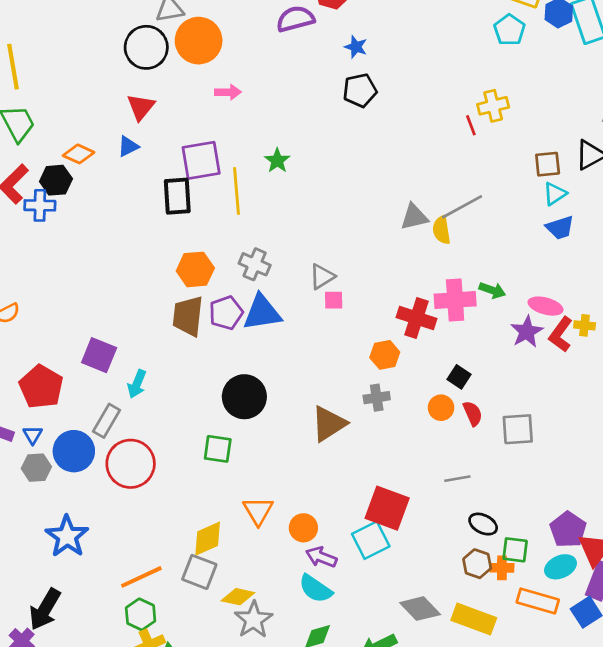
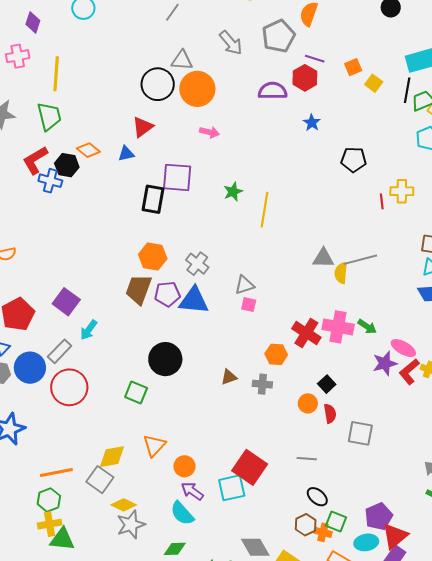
black pentagon: (360, 90) -> (354, 160), moved
yellow line: (237, 191) -> (265, 210), moved
brown triangle: (329, 424) -> (229, 377), moved, size x0.6

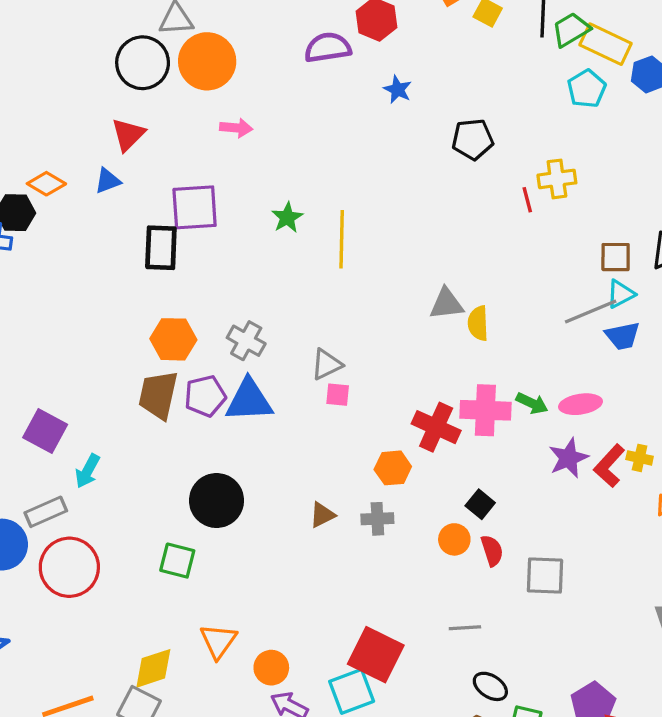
gray line: (360, 260) -> (591, 312), moved
pink ellipse: (403, 348) -> (580, 404), moved, turned -30
gray rectangle: (60, 351) -> (46, 512), turned 30

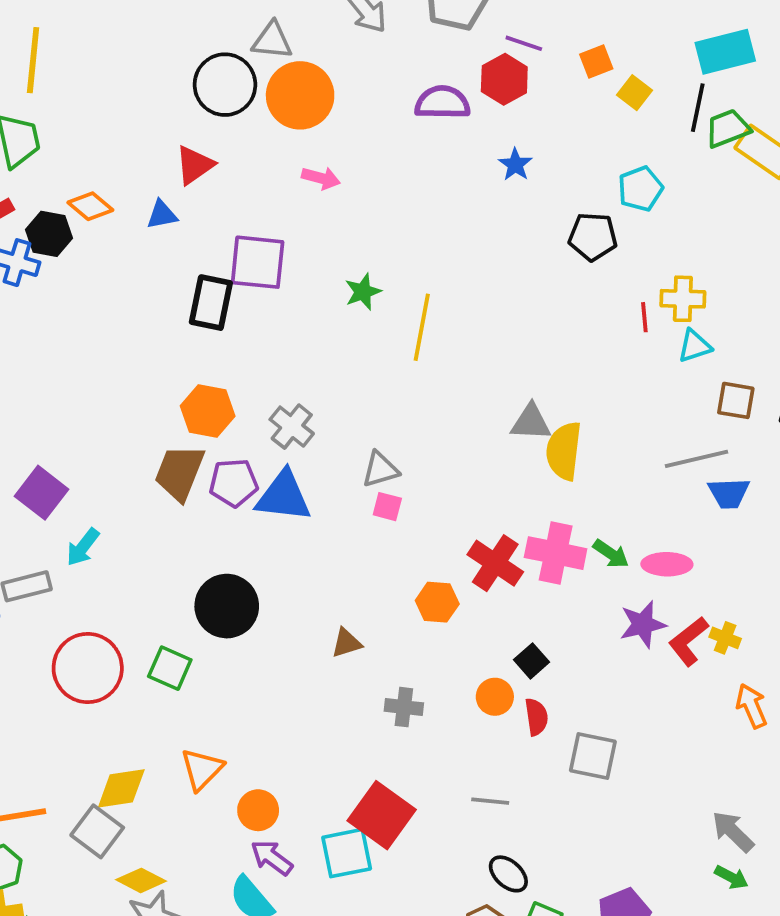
cyan pentagon: (587, 89) -> (640, 189), moved
cyan triangle: (621, 294) -> (694, 346), moved
yellow semicircle: (478, 323) -> (564, 451), size x1.4
gray cross: (377, 519) -> (404, 707), moved
red circle: (69, 567) -> (88, 668), moved

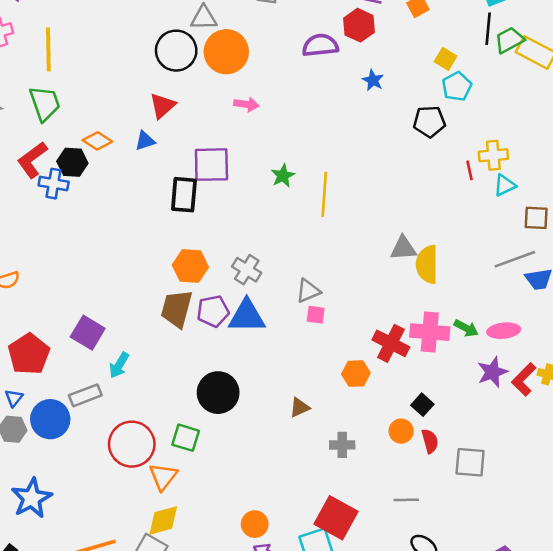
yellow square: (635, 93) -> (446, 59), moved
orange triangle: (202, 769) -> (163, 477), moved

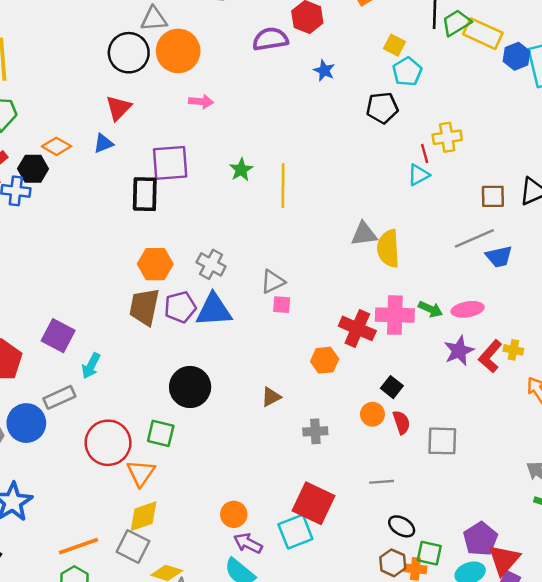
cyan triangle: (505, 185) -> (419, 175), moved

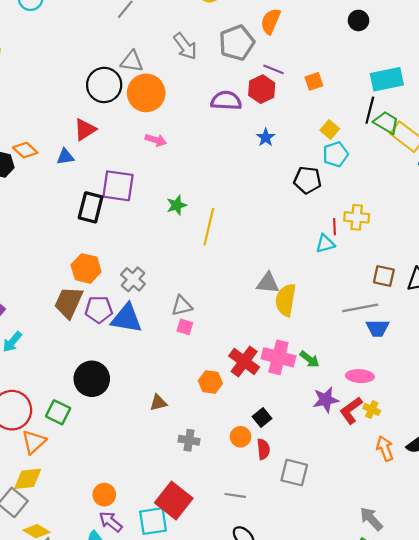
green trapezoid: (456, 23) -> (386, 123), turned 50
pink ellipse: (468, 309) -> (360, 376), moved

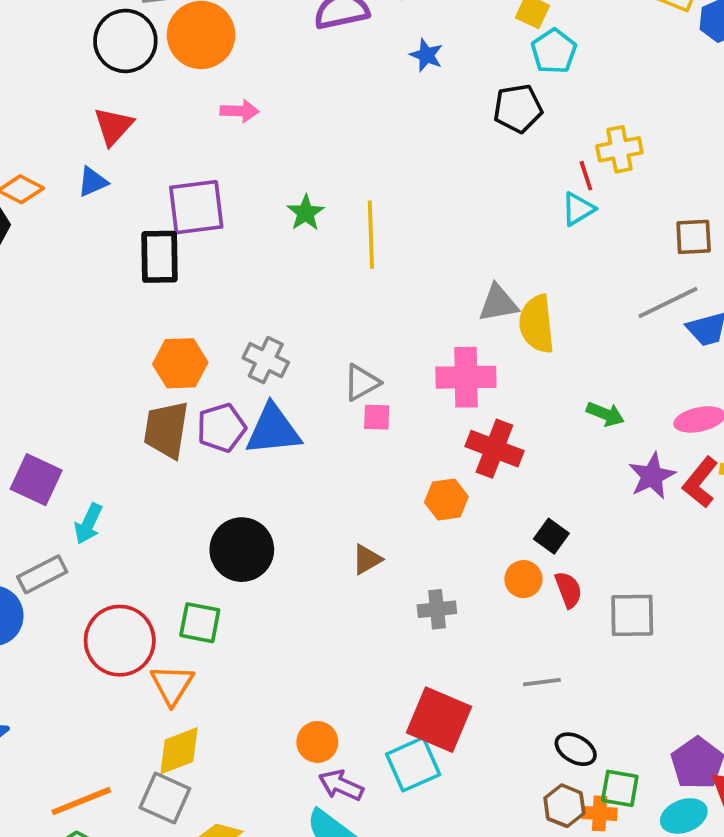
pink cross: (278, 357) -> (466, 377), moved

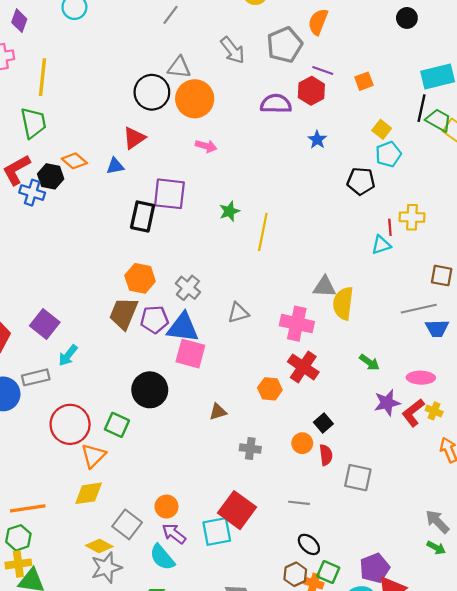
pink square: (377, 417) -> (190, 354), moved, size x1.8
gray square: (165, 798) -> (127, 524), moved

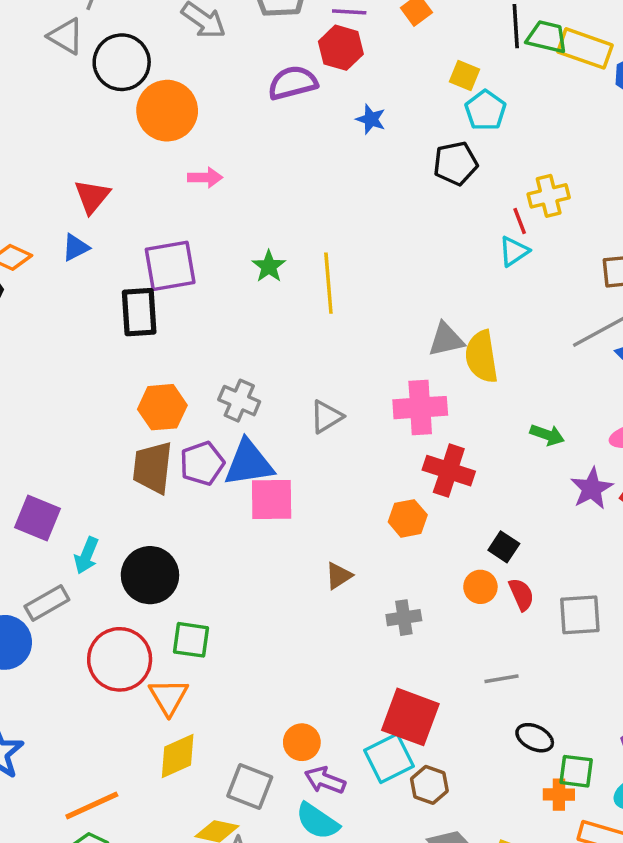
gray triangle: (179, 67) -> (66, 36), moved, turned 40
black circle: (152, 92) -> (122, 62), moved
black circle: (150, 390) -> (150, 575), moved
brown hexagon: (295, 574) -> (429, 785), moved

